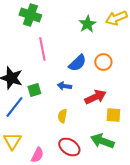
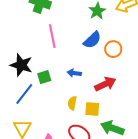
blue semicircle: (77, 63) -> (92, 40), moved
yellow square: (113, 115) -> (92, 109), moved

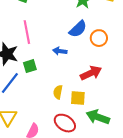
pink line: (52, 36) -> (27, 32), moved
blue arrow: (74, 73) -> (60, 51), moved

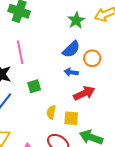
blue arrow: (60, 51) -> (71, 72), moved
green square: (30, 66) -> (34, 86), moved

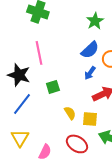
blue arrow: (71, 72) -> (90, 73), turned -64
yellow semicircle: (51, 112) -> (70, 113), turned 136

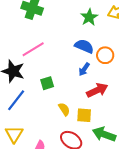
blue semicircle: (90, 50) -> (84, 46), turned -114
pink line: (39, 53) -> (33, 49), turned 70

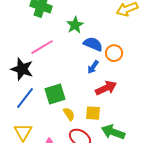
green star: (89, 17) -> (75, 25), moved
green square: (47, 83) -> (55, 94), moved, size x1.5
yellow semicircle: (64, 109) -> (69, 114), moved

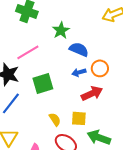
orange circle: (114, 53) -> (100, 68), moved
blue arrow: (93, 67) -> (79, 72), turned 40
green square: (55, 94) -> (43, 83), moved

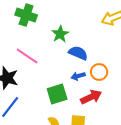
pink line: (28, 52) -> (27, 56), turned 65
green square: (43, 83) -> (57, 94), moved

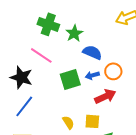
green cross: (26, 15) -> (48, 24), moved
green square: (57, 94) -> (70, 79), moved

